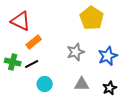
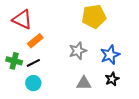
yellow pentagon: (92, 18) -> (94, 16), turned 30
cyan circle: (45, 84) -> (33, 83), moved
black star: (110, 88) -> (112, 79), moved

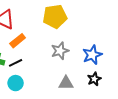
yellow pentagon: (94, 16) -> (55, 16), moved

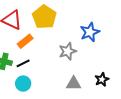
yellow pentagon: (55, 16) -> (44, 17), moved, turned -30
blue star: (92, 55) -> (90, 32), moved

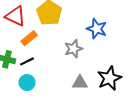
blue star: (90, 32) -> (97, 29), turned -30
black star: (102, 80) -> (109, 78), size x1.6

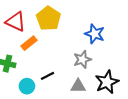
gray star: (73, 49) -> (82, 59), moved
black line: (27, 61) -> (47, 76), moved

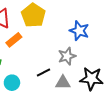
black line: (47, 76) -> (44, 72), moved
black star: (107, 82) -> (91, 79), turned 30

